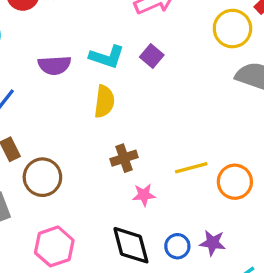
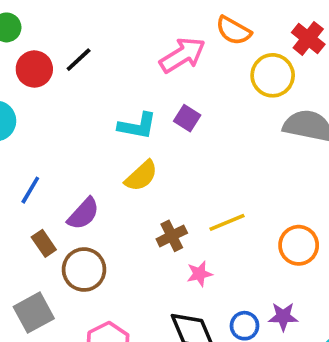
purple semicircle: (54, 65) -> (83, 214), moved, turned -36
yellow semicircle: (104, 101) -> (141, 176), turned 48
yellow line: (191, 168) -> (227, 222), moved

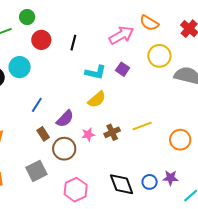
black line: (79, 60) -> (73, 43), moved, turned -35
yellow circle: (273, 75) -> (159, 56), moved
pink star: (199, 274) -> (88, 134), moved

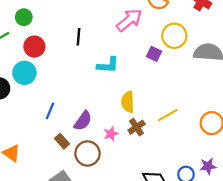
red circle: (41, 40) -> (34, 47), moved
purple square: (123, 69) -> (154, 54), moved
yellow semicircle: (97, 99) -> (128, 102), moved, turned 138

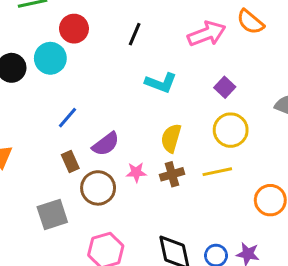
yellow circle: (174, 36) -> (231, 130), moved

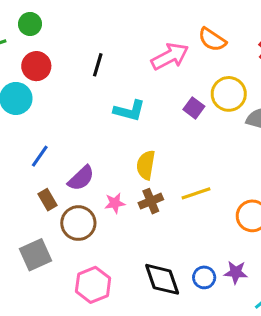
yellow circle: (231, 130) -> (229, 94), moved

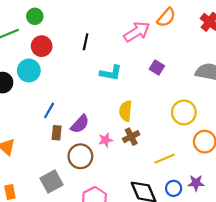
orange semicircle: (212, 40) -> (166, 17), turned -78
yellow circle: (229, 94) -> (184, 112), moved
yellow line: (196, 193) -> (165, 159), moved
brown rectangle: (48, 200) -> (57, 133), moved, turned 40

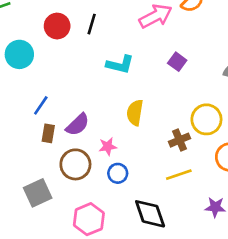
red circle: (42, 46) -> (57, 26), moved
brown cross: (131, 137) -> (179, 140), moved
blue circle: (174, 188) -> (118, 173), moved

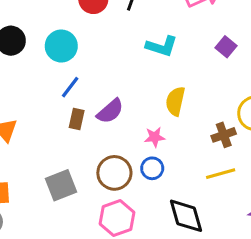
cyan circle: (19, 54) -> (61, 46), moved
pink star: (108, 147) -> (155, 137), moved
brown circle: (75, 164) -> (114, 173), moved

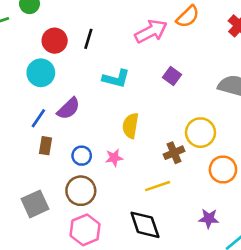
cyan circle: (61, 46) -> (41, 73), moved
purple semicircle: (110, 111) -> (69, 109), moved
blue circle: (152, 168) -> (82, 156), moved
yellow line: (221, 174) -> (158, 186), moved

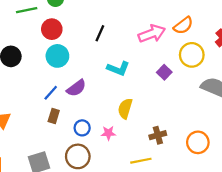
red circle: (55, 41) -> (52, 29), moved
yellow circle: (200, 133) -> (192, 55), moved
orange circle: (223, 169) -> (198, 142), moved

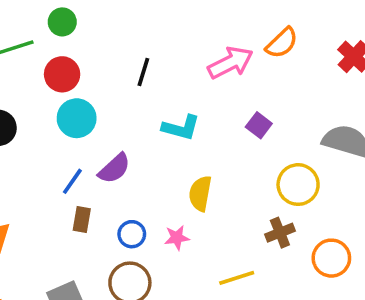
yellow circle: (192, 55) -> (298, 185), moved
brown cross: (158, 135) -> (280, 233), moved
orange circle: (198, 142) -> (331, 258), moved

